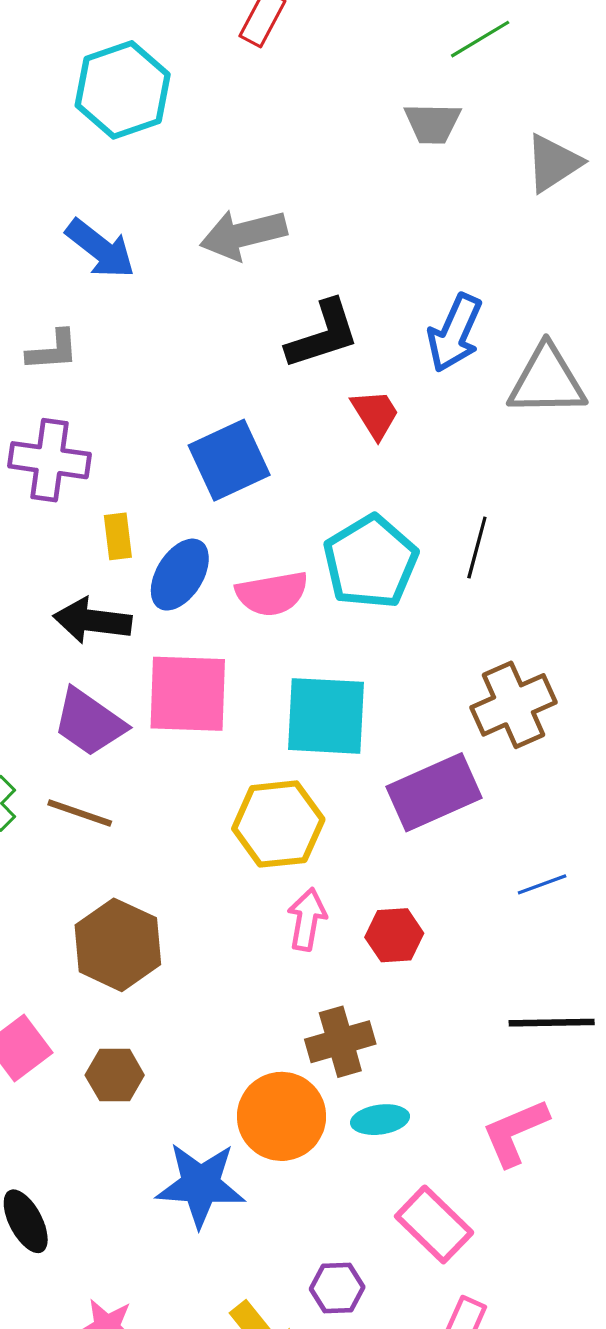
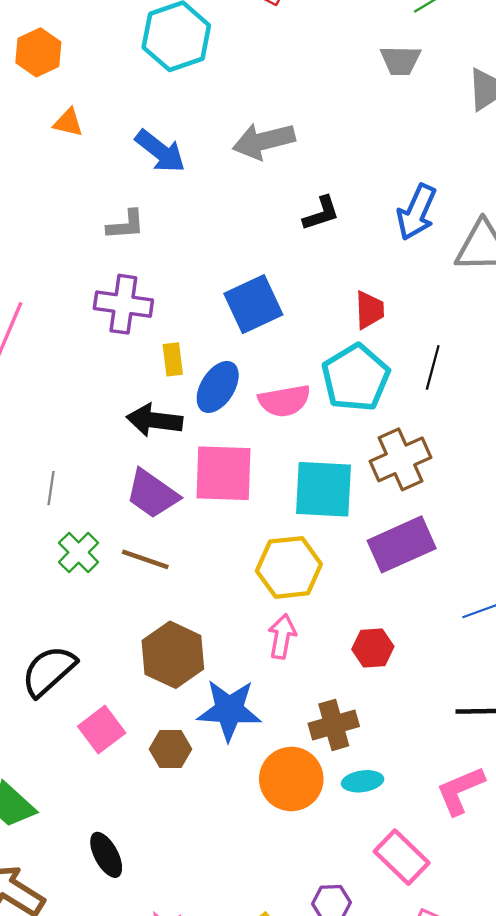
black L-shape: (323, 335) -> (321, 213), size x0.7
red trapezoid: (375, 414) -> (369, 310), moved, turned 30
brown cross: (513, 705) -> (400, 459), moved
pink arrow: (307, 919) -> (282, 636), moved
blue star: (200, 1185) -> (229, 710), moved

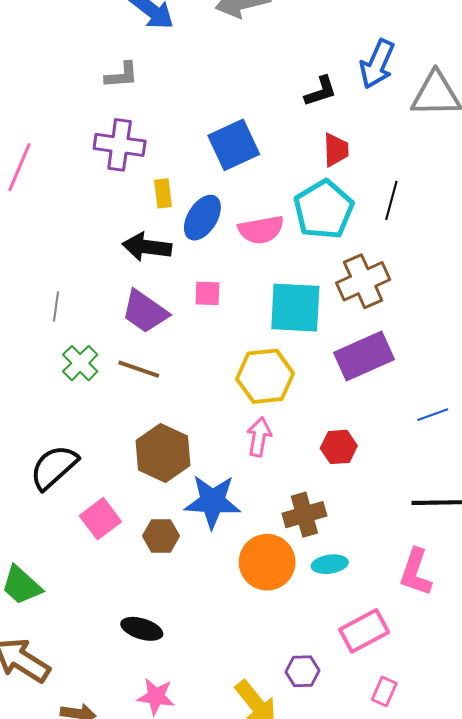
black L-shape: (321, 213) -> (321, 91), moved
pink square: (223, 473) -> (207, 293), size x0.5
pink L-shape: (460, 790) -> (416, 572), turned -48
black ellipse: (106, 855) -> (142, 629), moved, turned -45
pink rectangle: (402, 857) -> (364, 631), turned -72

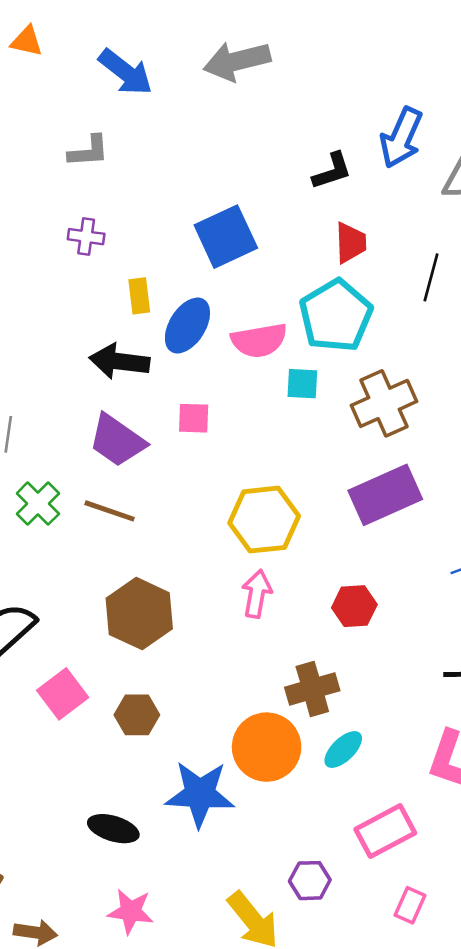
purple cross: (120, 145) -> (86, 237), size x0.6
black line: (391, 200) -> (431, 277), moved
cyan square: (295, 308) -> (302, 384), moved, size x0.5
blue star: (213, 502) -> (200, 794), moved
cyan ellipse: (330, 564) -> (343, 750), turned -36

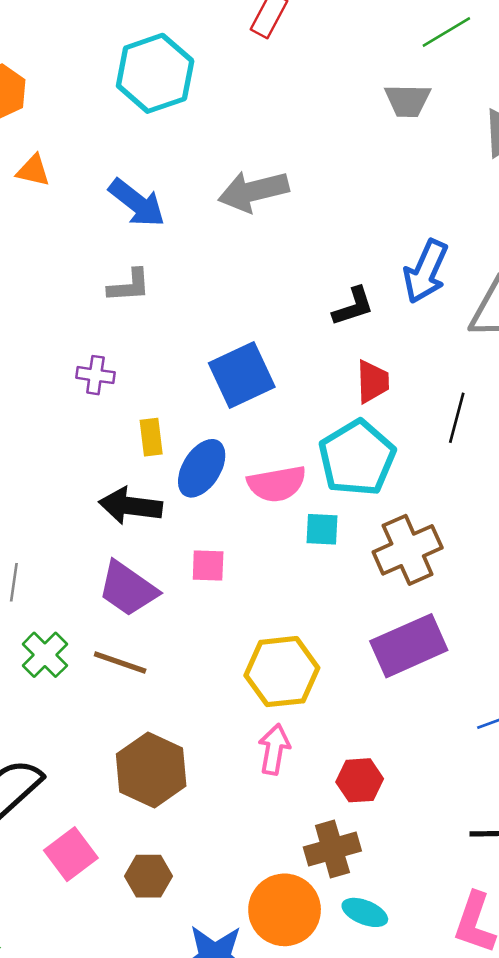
gray L-shape: (89, 151) -> (129, 286), moved
red hexagon: (354, 606) -> (360, 780), moved
cyan ellipse: (343, 750) -> (365, 912), turned 66

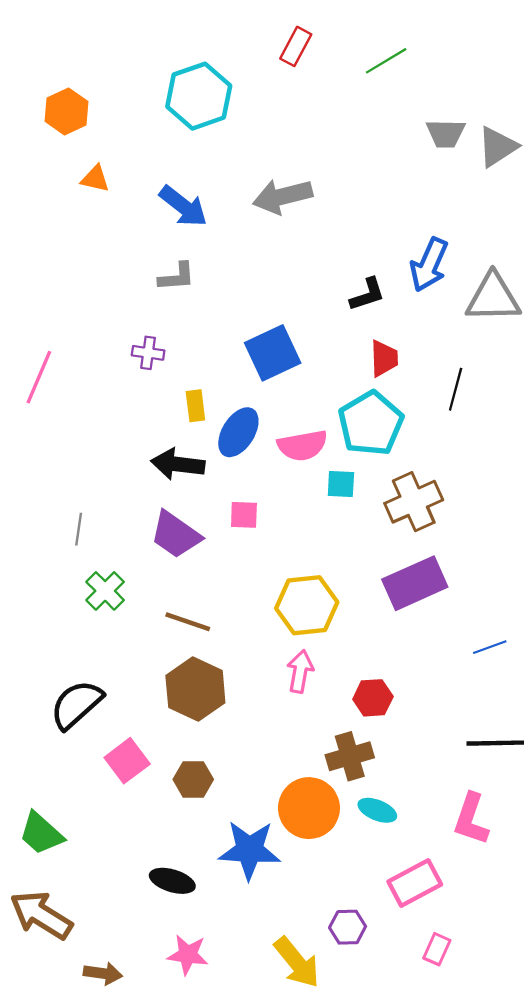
green line: (446, 32) -> (386, 61), moved
gray trapezoid: (408, 101) -> (446, 134), moved
brown line: (120, 663) -> (188, 622), moved

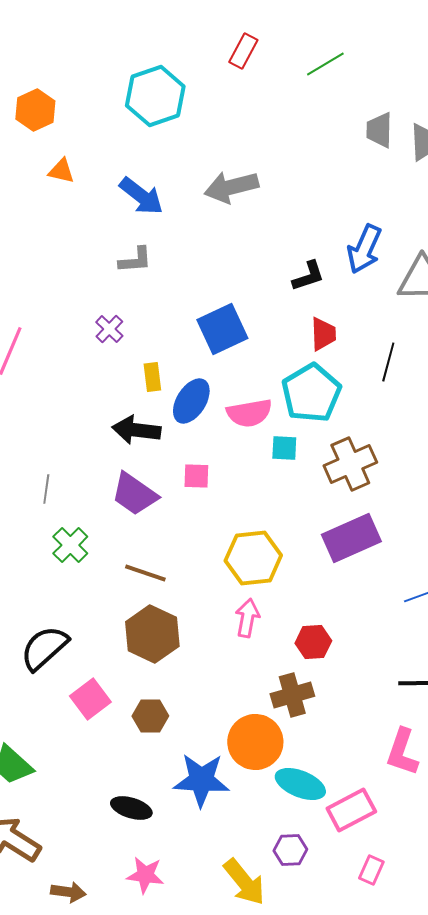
gray trapezoid: (446, 134) -> (379, 130), turned 90
purple cross: (148, 353) -> (109, 329), turned 36
cyan ellipse: (377, 810) -> (300, 784), moved, size x1.4

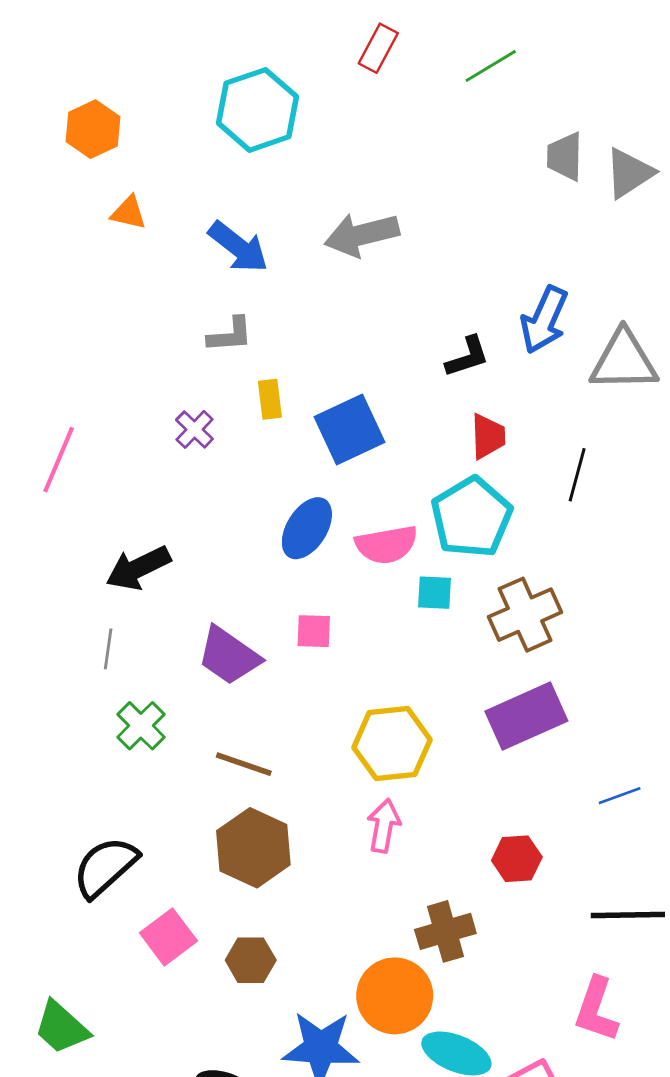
yellow rectangle: (152, 377) -> (270, 399), moved
black arrow: (136, 430) -> (138, 568), moved, turned -33
red hexagon: (313, 642) -> (517, 859), moved

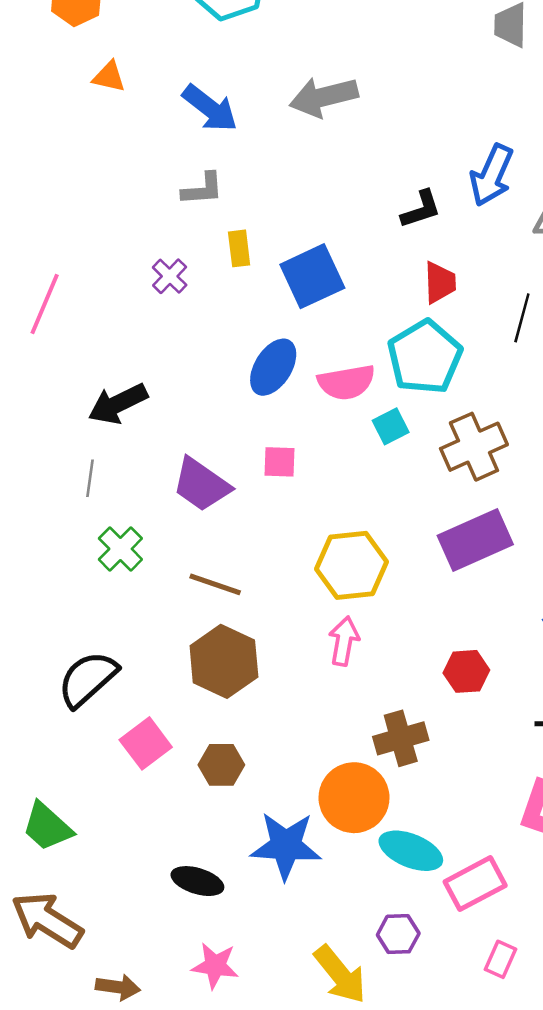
cyan square: (434, 593) -> (391, 426), turned -30

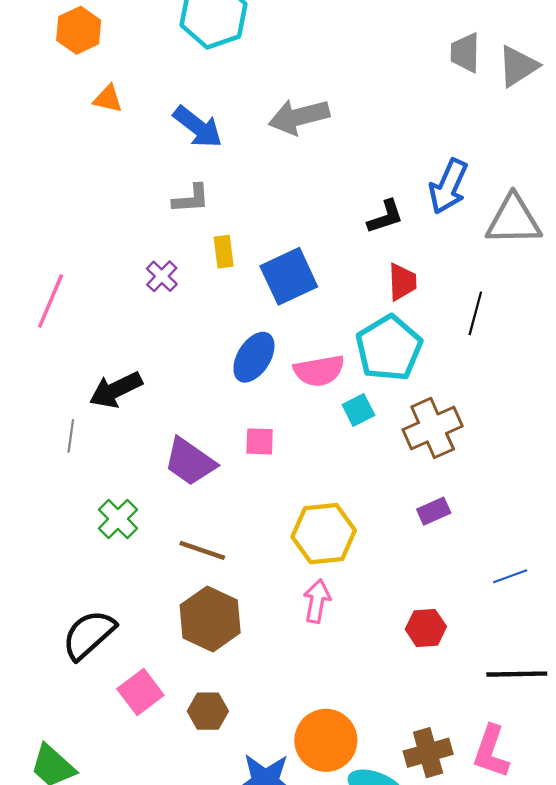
gray line: (90, 478) -> (71, 436), moved
purple rectangle: (475, 540) -> (434, 511), size x0.5
brown cross: (401, 738) -> (428, 753), moved

